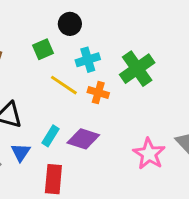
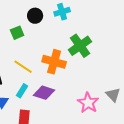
cyan cross: (88, 60) -> (62, 12), moved
yellow line: (64, 85) -> (23, 67), moved
orange cross: (98, 93) -> (54, 62), size x1.6

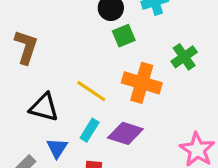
green square: (17, 33) -> (124, 36), moved
green cross: (80, 46) -> (184, 57), size x0.7

